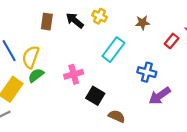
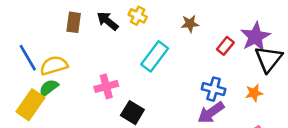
yellow semicircle: (31, 57) -> (54, 65), turned 55
blue cross: (147, 72) -> (214, 89), moved
green semicircle: (36, 75) -> (49, 88), moved

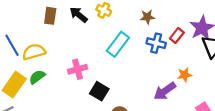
green semicircle: (49, 88) -> (37, 77), moved
blue cross: (214, 89) -> (156, 43), moved
orange star: (254, 93) -> (184, 75), moved

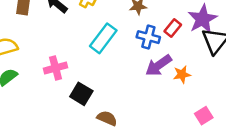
purple arrow: (165, 91) -> (159, 65), moved

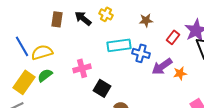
blue cross: (148, 37) -> (141, 53), moved
cyan rectangle: (103, 38) -> (119, 45), turned 45

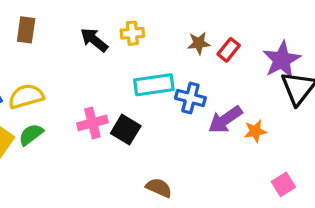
yellow cross: (106, 14) -> (132, 33), turned -32
brown rectangle: (57, 19) -> (26, 30), moved
red rectangle: (173, 37) -> (229, 50), moved
black square: (102, 88) -> (126, 130), moved

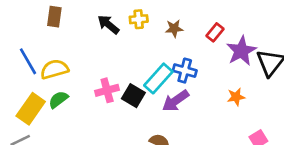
brown star: (199, 43) -> (174, 28), moved
purple star: (282, 60) -> (241, 51), moved
cyan rectangle: (154, 85) -> (158, 78), moved, turned -40
purple arrow: (225, 120) -> (175, 101), moved

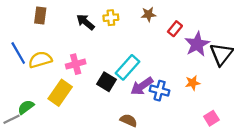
brown star: (174, 28) -> (148, 14), moved
blue cross: (185, 71) -> (160, 91), moved
pink cross: (107, 90) -> (76, 64), moved
green semicircle: (58, 100) -> (26, 107), moved
yellow rectangle: (31, 109) -> (60, 93), moved

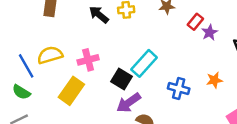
purple star: (197, 44) -> (210, 32), moved, size x0.6
blue line: (18, 53) -> (26, 66), moved
purple arrow: (142, 86) -> (129, 103), moved
green semicircle: (26, 107) -> (21, 92), moved, turned -112

